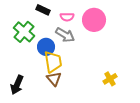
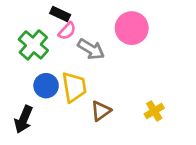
pink semicircle: (67, 17) -> (67, 31), moved, turned -48
blue circle: (46, 47) -> (46, 86), moved
brown triangle: (54, 79) -> (101, 111), moved, turned 35

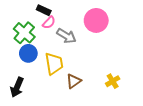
blue circle: (46, 86) -> (28, 53), moved

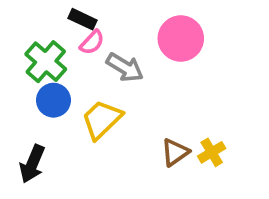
yellow trapezoid: (54, 64) -> (102, 120), turned -125
brown triangle: (74, 81) -> (175, 152), moved

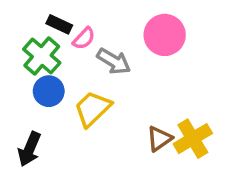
black rectangle: (82, 19) -> (59, 24), moved
yellow cross: (212, 152) -> (193, 139), size x1.5

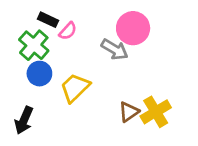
gray arrow: (114, 61) -> (115, 49), moved

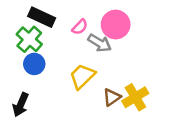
black rectangle: (48, 20) -> (42, 17), size x1.5
pink semicircle: (68, 31) -> (80, 27), moved
yellow trapezoid: (75, 88) -> (82, 76), moved

